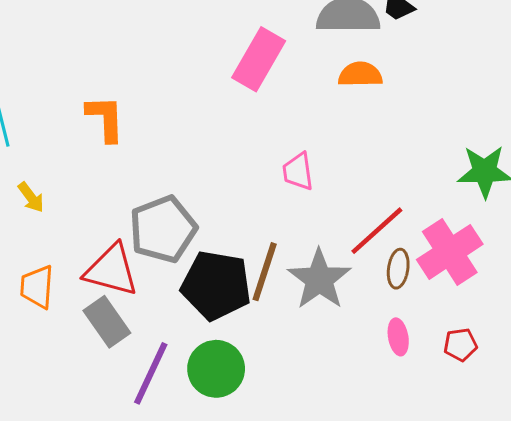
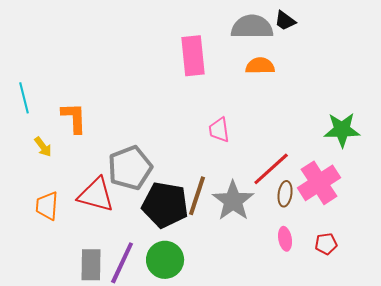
pink rectangle: (259, 59) -> (193, 56), turned -36
orange L-shape: (105, 118) -> (74, 118), moved
gray rectangle: (107, 322) -> (91, 265), moved, turned 36

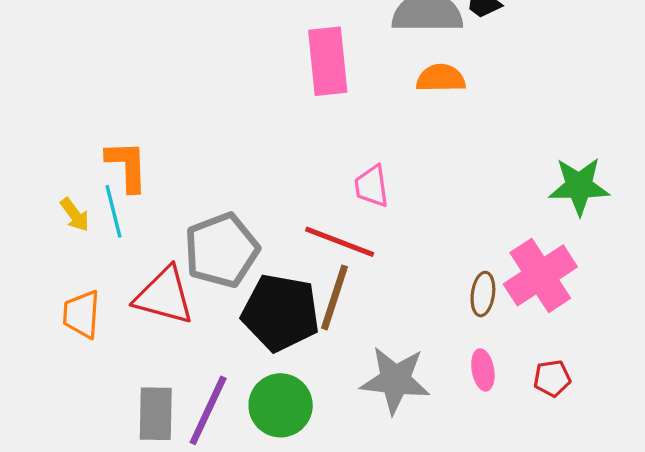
cyan line: (24, 98) -> (114, 211), moved
red line: (271, 169) -> (340, 242), moved, turned 63
gray star: (233, 201) -> (395, 380), moved, turned -30

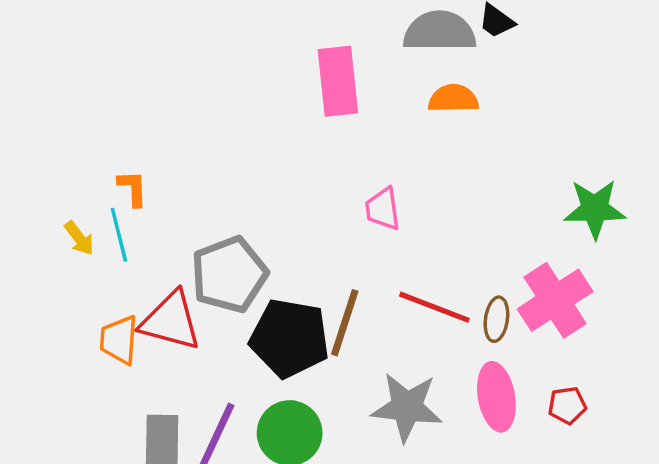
orange L-shape: (127, 166) -> (133, 188), size x0.7
red line: (340, 242) -> (434, 307), moved
orange trapezoid: (82, 314) -> (119, 340), moved
pink ellipse: (483, 370) -> (496, 397), size x1.6

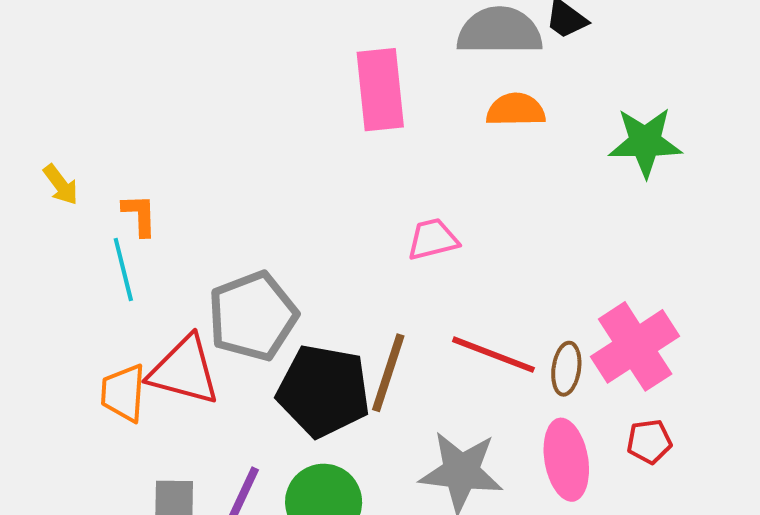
pink trapezoid: (383, 209) -> (433, 239), turned 84
green star: (595, 209) -> (645, 142), moved
yellow arrow: (79, 238) -> (61, 185), moved
red pentagon: (567, 405) -> (649, 441), moved

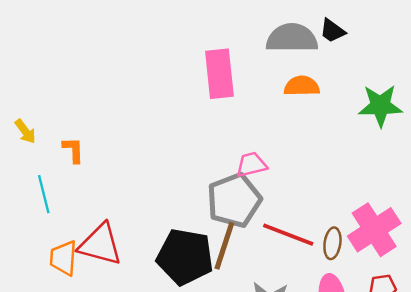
cyan line: (123, 270) -> (44, 194), moved
gray pentagon: (253, 316) -> (234, 200), moved

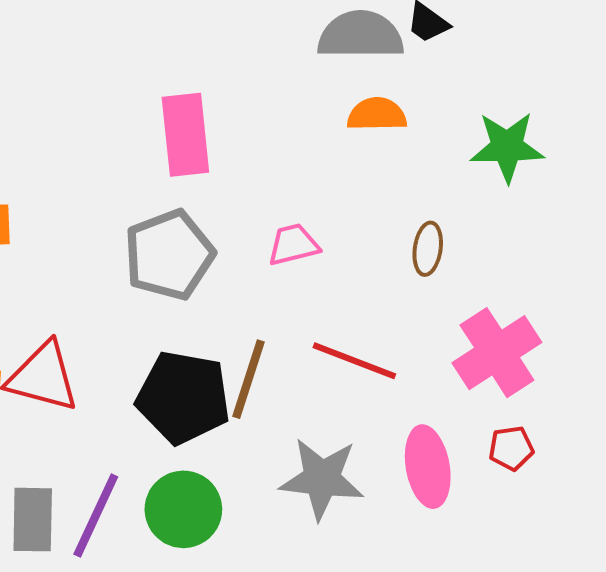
pink rectangle: (219, 74) -> (185, 135), moved
gray pentagon: (234, 200) -> (169, 255), moved
brown ellipse: (332, 243) -> (428, 249), moved

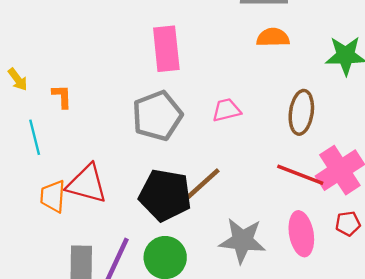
brown ellipse: (428, 249) -> (301, 112), size x1.5
red line: (354, 361) -> (300, 175), moved
brown line: (249, 379) -> (201, 185), turned 30

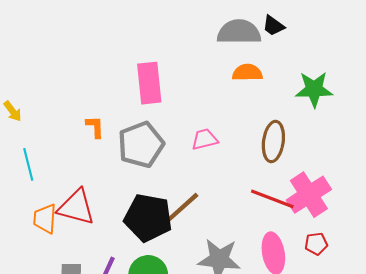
orange L-shape: (62, 96) -> (95, 127), moved

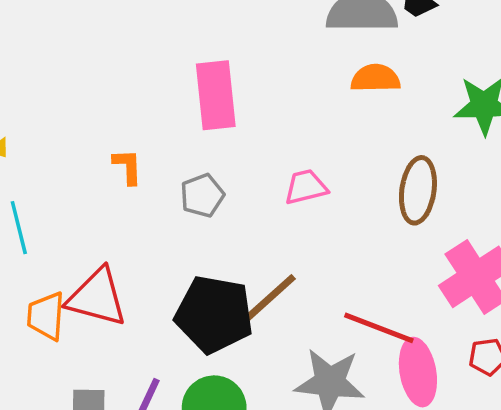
gray pentagon: (141, 145) -> (202, 195), size x0.6
red line: (272, 199) -> (379, 328), moved

